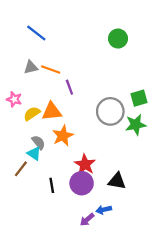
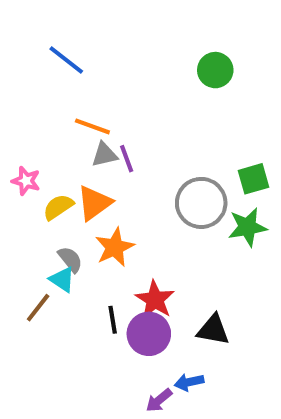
gray triangle: (31, 67) -> (105, 155), moved
orange triangle: (52, 111) -> (94, 203), turned -30
black line: (52, 185) -> (113, 320), moved

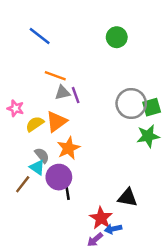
green circle: (215, 70) -> (117, 37), moved
gray circle: (201, 203) -> (131, 104), moved
red star: (155, 300) -> (101, 218), moved
purple circle: (149, 334) -> (59, 177), moved

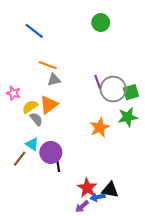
green circle: (117, 37) -> (101, 23), moved
purple line: (76, 95) -> (98, 82), moved
orange star: (68, 148) -> (100, 127), moved
gray semicircle: (42, 155) -> (36, 119), moved
black triangle: (128, 198) -> (110, 190), moved

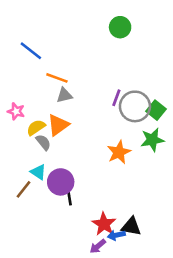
blue line: (34, 31) -> (31, 51), moved
purple line: (98, 82) -> (116, 98), turned 40
green square: (131, 92) -> (156, 110), turned -35

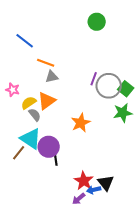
orange star: (119, 152) -> (81, 123), moved
cyan triangle: (38, 172) -> (31, 139), size x1.6
black triangle: (131, 227) -> (106, 183), turned 42

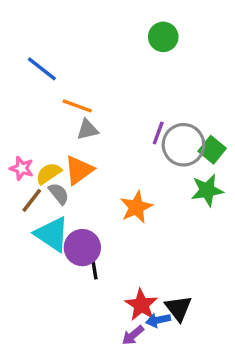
pink star: (13, 90) -> (22, 168), moved
brown line: (19, 153) -> (32, 200), moved

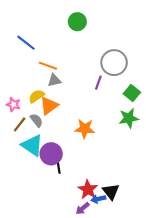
green circle: (163, 37) -> (77, 22), moved
gray circle: (183, 145) -> (114, 63), moved
yellow semicircle: (49, 173) -> (36, 96), moved
orange star: (136, 207) -> (85, 129), turned 30

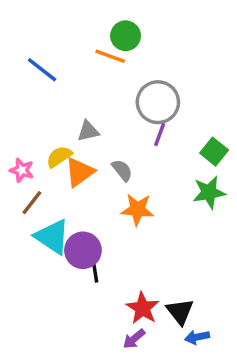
gray circle: (114, 63) -> (158, 102), moved
orange line: (48, 66) -> (110, 56), moved
gray semicircle: (36, 120) -> (122, 170), moved
blue arrow: (98, 199) -> (197, 337), moved

